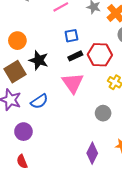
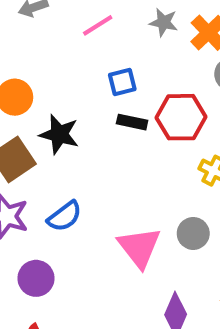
black rectangle: (75, 56) -> (132, 122), turned 40
pink triangle: (73, 83) -> (139, 247), moved

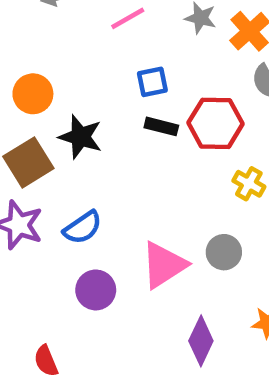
pink triangle: (139, 247) -> (164, 265), turned 33
purple circle: (36, 278) -> (96, 290), moved

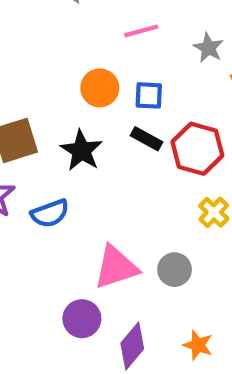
orange circle: (33, 94) -> (100, 88), moved
black star: (80, 137) -> (81, 151), moved
purple circle: (96, 290) -> (82, 319), moved

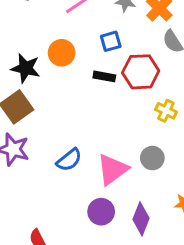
blue square: (149, 95) -> (111, 41), moved
black star: (81, 151) -> (26, 68), moved
blue semicircle: (50, 213) -> (69, 160), moved

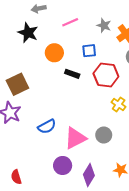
black star: (26, 68) -> (28, 33), moved
black rectangle: (104, 76) -> (72, 74), moved

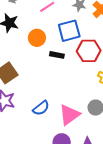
blue square: (89, 51) -> (69, 31), size x1.6

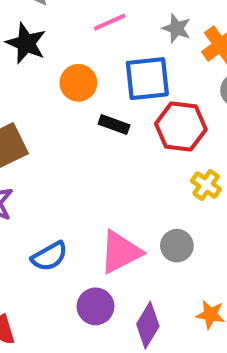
blue semicircle: (41, 108) -> (49, 256), moved

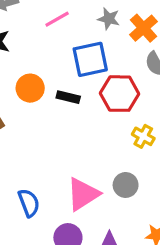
orange circle: (78, 83) -> (30, 88), moved
blue semicircle: (49, 256) -> (29, 203), turned -76

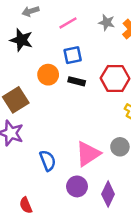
blue square: (90, 59) -> (73, 55), moved, size x0.7

